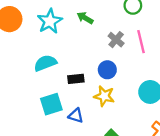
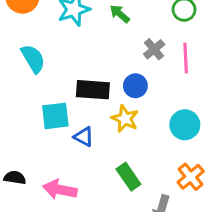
cyan semicircle: (45, 63) -> (33, 59), moved, turned 70
black rectangle: (76, 79) -> (93, 90), size x1.5

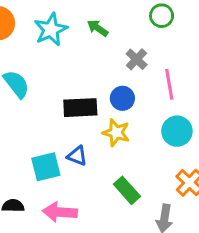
pink line: (186, 58) -> (169, 84), moved
cyan square: (55, 116) -> (46, 167), moved

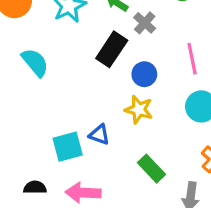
gray cross: (137, 59) -> (145, 23), moved
black rectangle: (80, 108) -> (112, 49), moved, turned -52

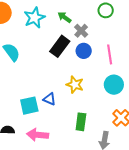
blue circle: (144, 74) -> (84, 51), moved
green rectangle: (151, 169) -> (81, 122), turned 48

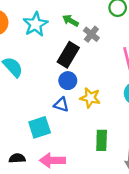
blue circle: (84, 51) -> (68, 81), moved
blue triangle: (49, 99) -> (61, 105), moved

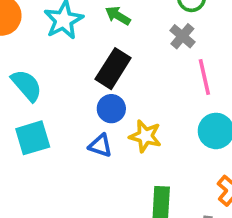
gray cross: (91, 34) -> (182, 36), moved
cyan square: (40, 127) -> (33, 138), moved

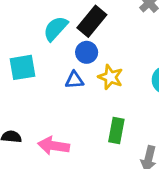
cyan semicircle: (27, 85) -> (56, 28), moved, turned -104
blue triangle: (100, 146) -> (74, 80), turned -30

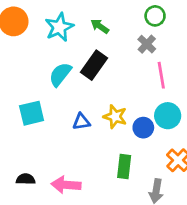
blue circle: (87, 52) -> (143, 128), moved

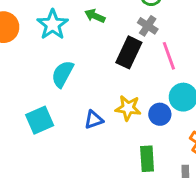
black rectangle: (94, 65) -> (129, 52), moved

